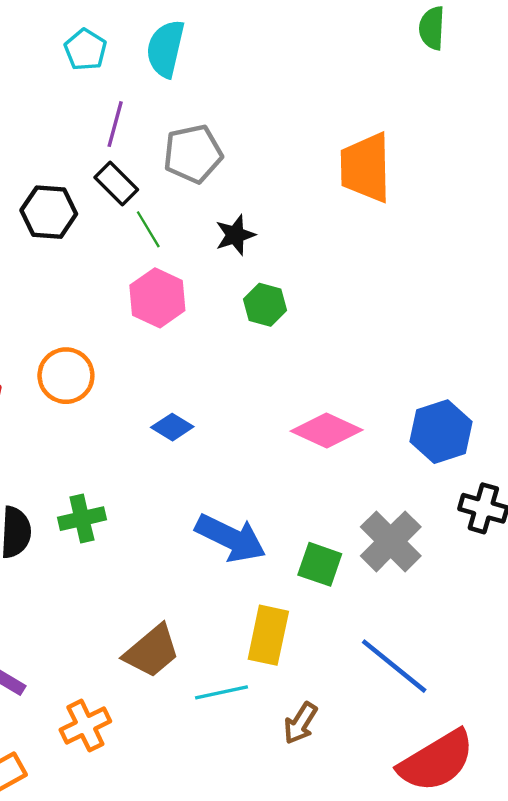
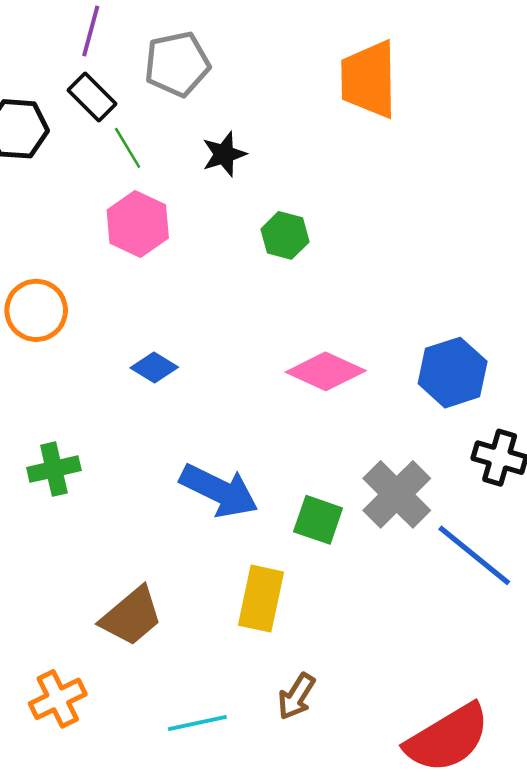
green hexagon: (265, 305) -> (285, 235), moved
blue line: (394, 666) -> (474, 555), moved
cyan line: (221, 692) -> (197, 723), moved

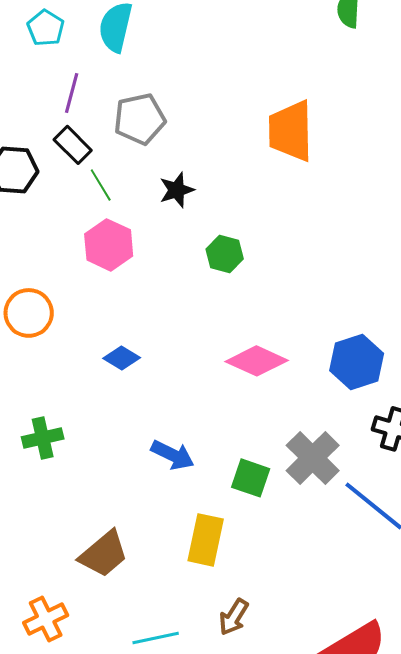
blue arrow: (219, 491) -> (173, 455), size x0.7

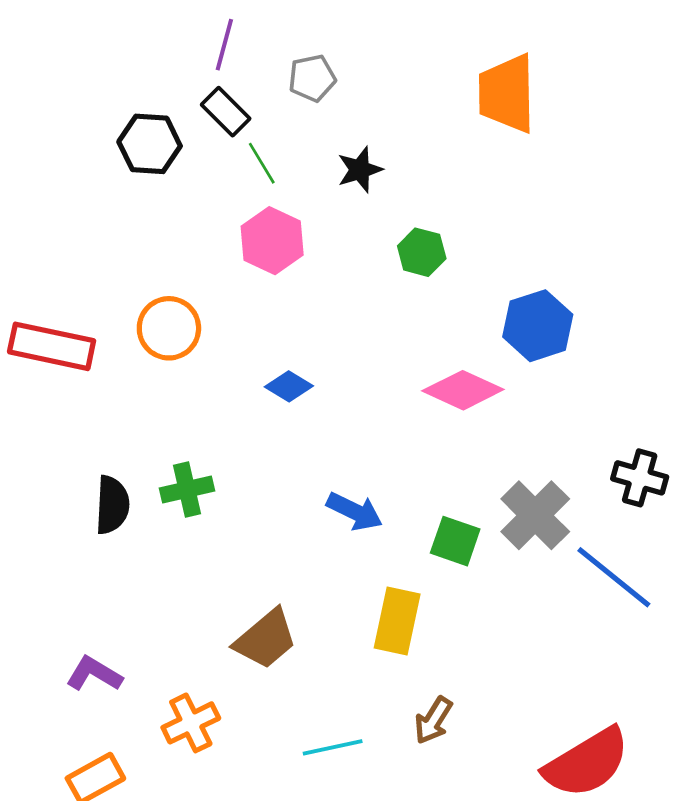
gray pentagon: (140, 119) -> (312, 78), size x0.7
blue hexagon: (357, 362) -> (538, 326), moved

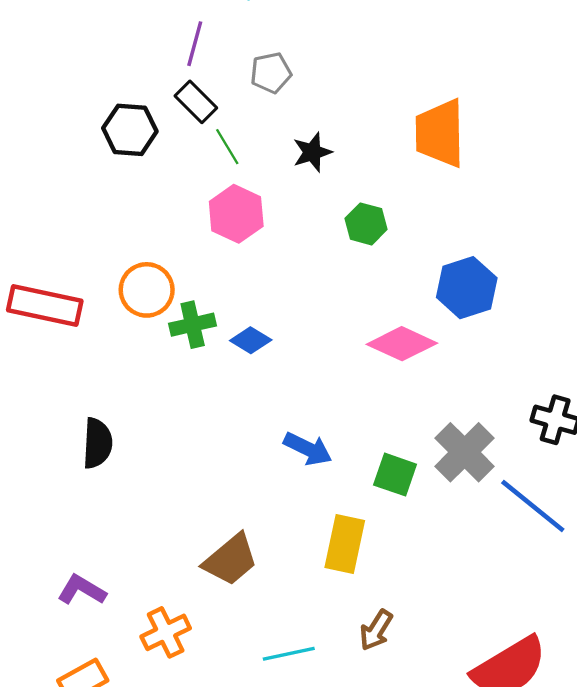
orange trapezoid: (507, 94) -> (440, 133), moved
green cross: (187, 489) -> (193, 325), moved

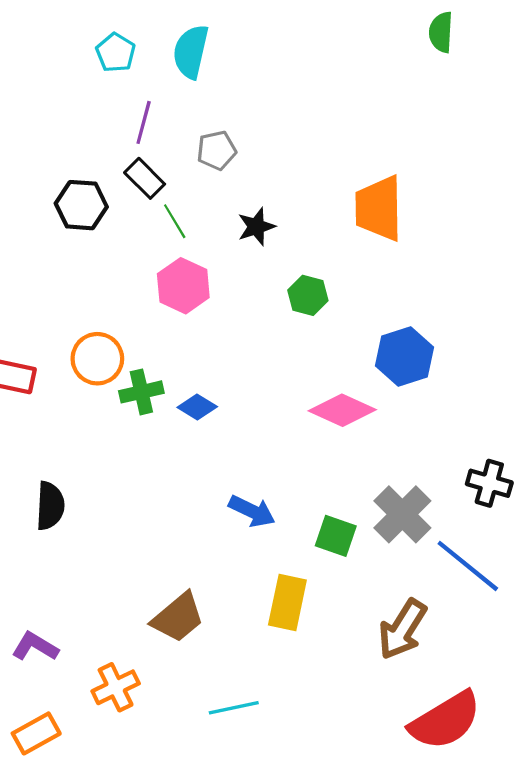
brown arrow: (376, 630) -> (402, 629), moved, size x1.5

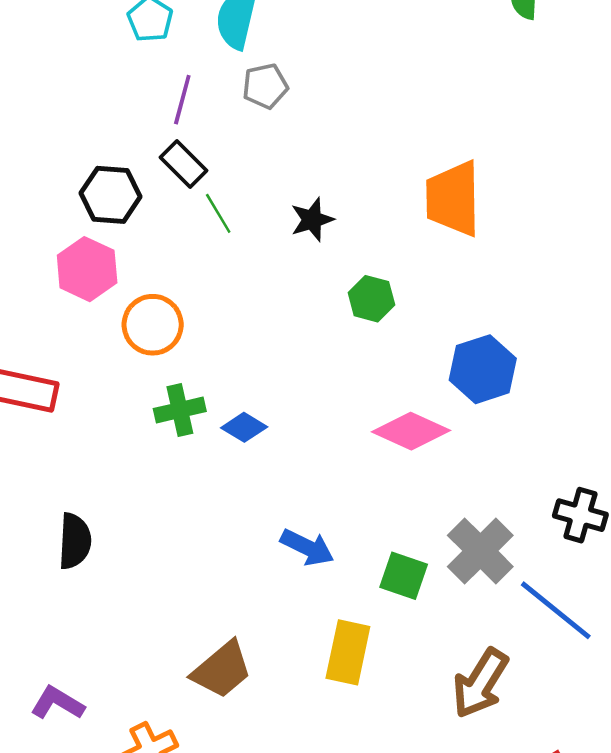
gray pentagon: (217, 150) -> (265, 86), moved
pink hexagon: (183, 286) -> (87, 269), moved
orange circle: (97, 359) -> (153, 325), moved

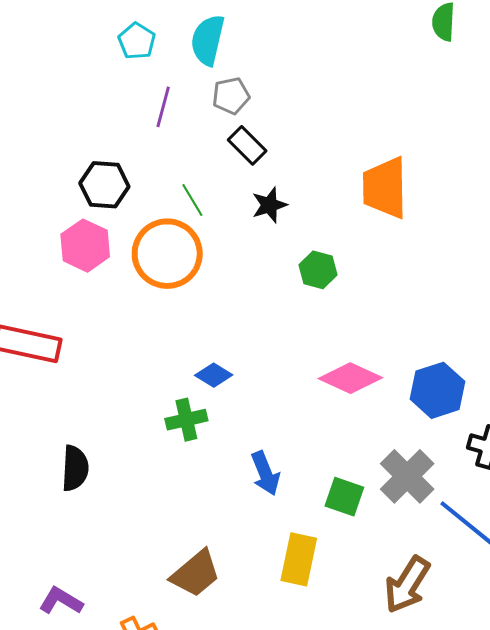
black rectangle: (184, 164) -> (247, 145), moved
orange circle: (153, 325) -> (167, 254), moved, size x1.4
blue hexagon: (483, 369) -> (437, 390), moved
green cross: (180, 410) -> (186, 420), moved
blue arrow: (307, 547) -> (265, 473), turned 42

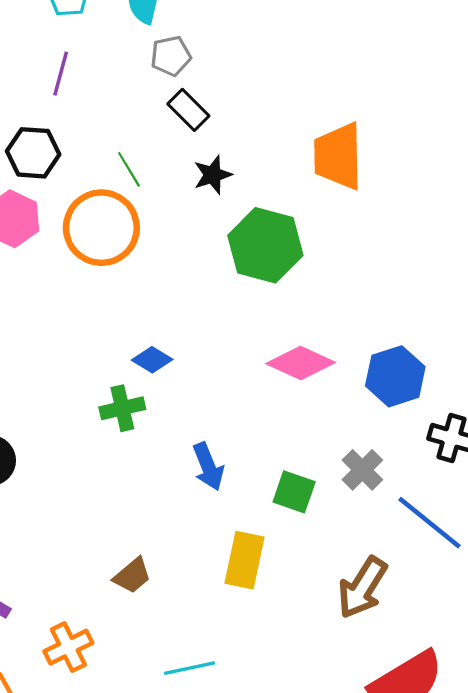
purple line: (163, 107) -> (61, 74), moved
green hexagon: (318, 270) -> (265, 245), size x1.8
gray cross: (407, 476) -> (362, 470), size x0.7
brown trapezoid: (196, 574) -> (132, 576), size x0.7

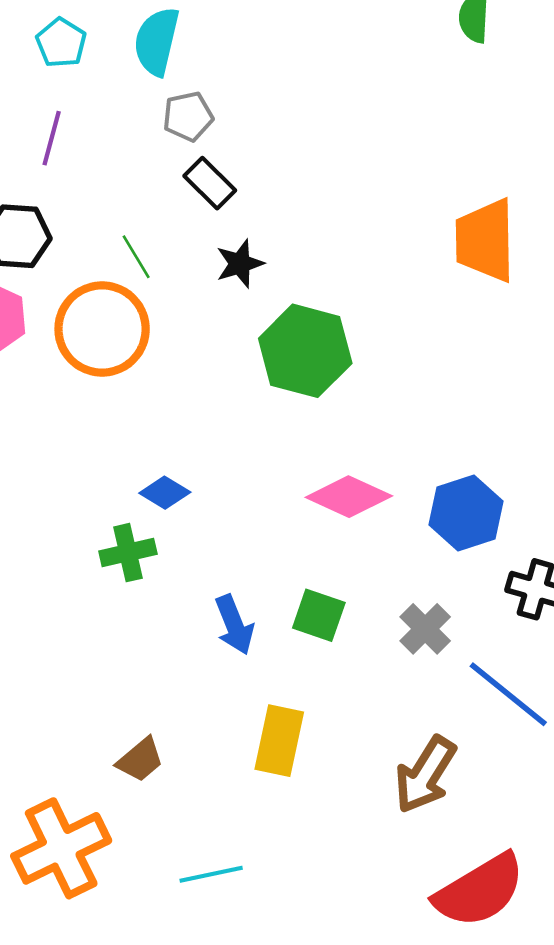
orange trapezoid: (338, 156) -> (485, 240), moved
green square: (294, 492) -> (319, 615), moved
orange cross: (68, 647) -> (61, 848), size x1.6

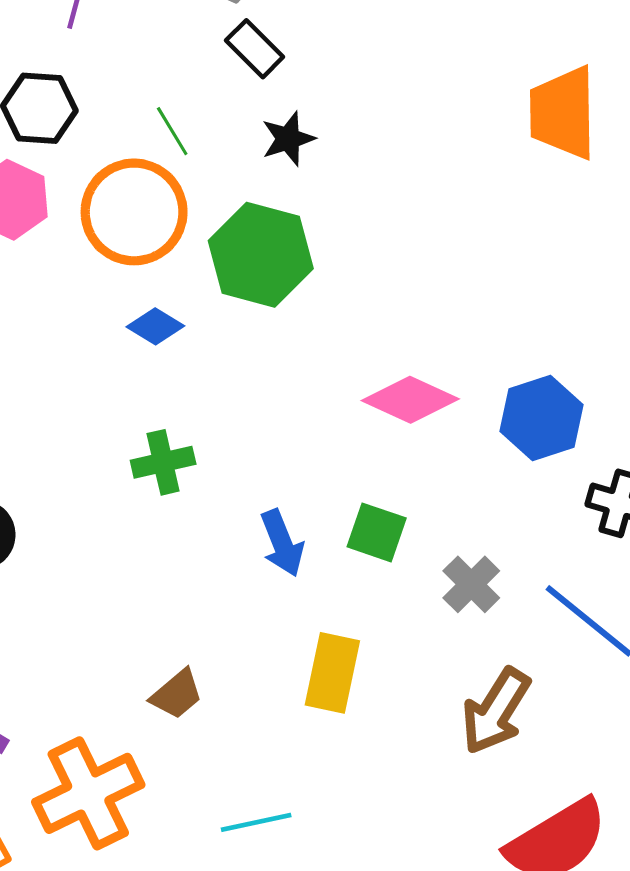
green hexagon: (305, 351) -> (261, 255), moved
blue diamond: (165, 493) -> (155, 326), moved
gray cross: (425, 629) -> (471, 584), moved

